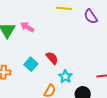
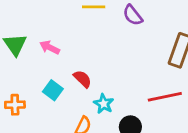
pink arrow: (27, 27) -> (50, 47), moved

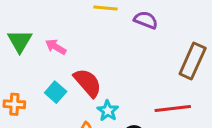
purple semicircle: (133, 15) -> (146, 20), turned 145
red semicircle: (82, 79) -> (88, 83), size x1.5

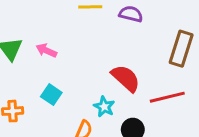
red semicircle: (88, 83) -> (126, 78), moved

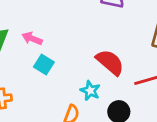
cyan square: (51, 95) -> (44, 64), moved

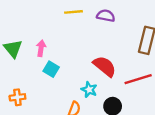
pink arrow: (32, 38) -> (41, 48), turned 77

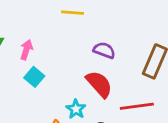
purple semicircle: (106, 16) -> (104, 50), moved

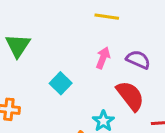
pink arrow: (26, 50) -> (103, 58), moved

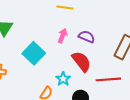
cyan square: (61, 83) -> (34, 53), size x1.5

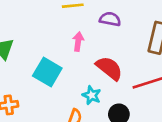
purple semicircle: (87, 37) -> (110, 19), moved

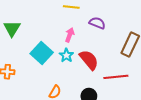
cyan star: (92, 95) -> (66, 55), moved

